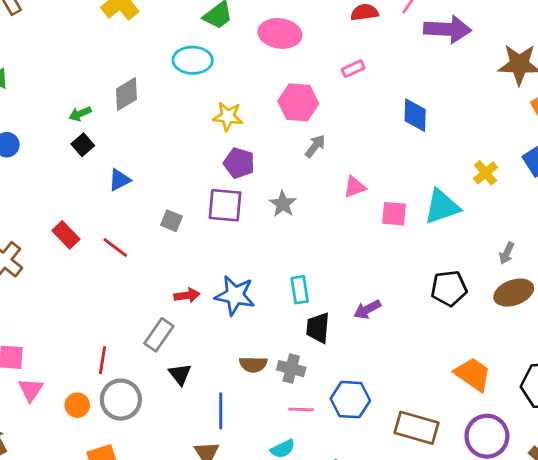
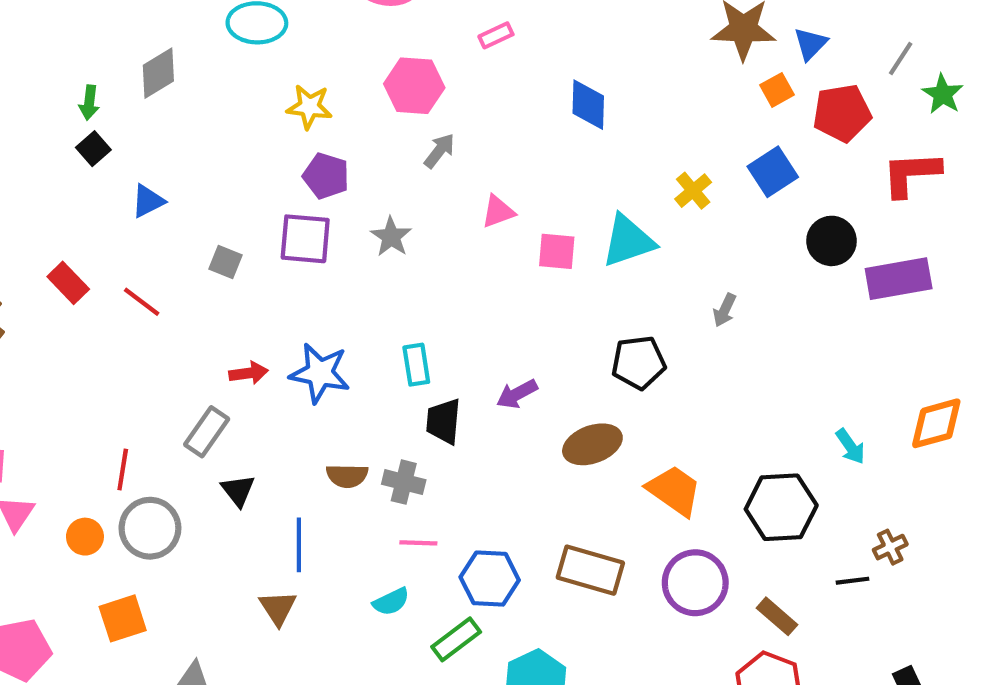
green arrow: (80, 114) -> (89, 103), turned -60
brown ellipse: (514, 293) -> (592, 444), moved
blue hexagon: (350, 400) -> (490, 579), moved

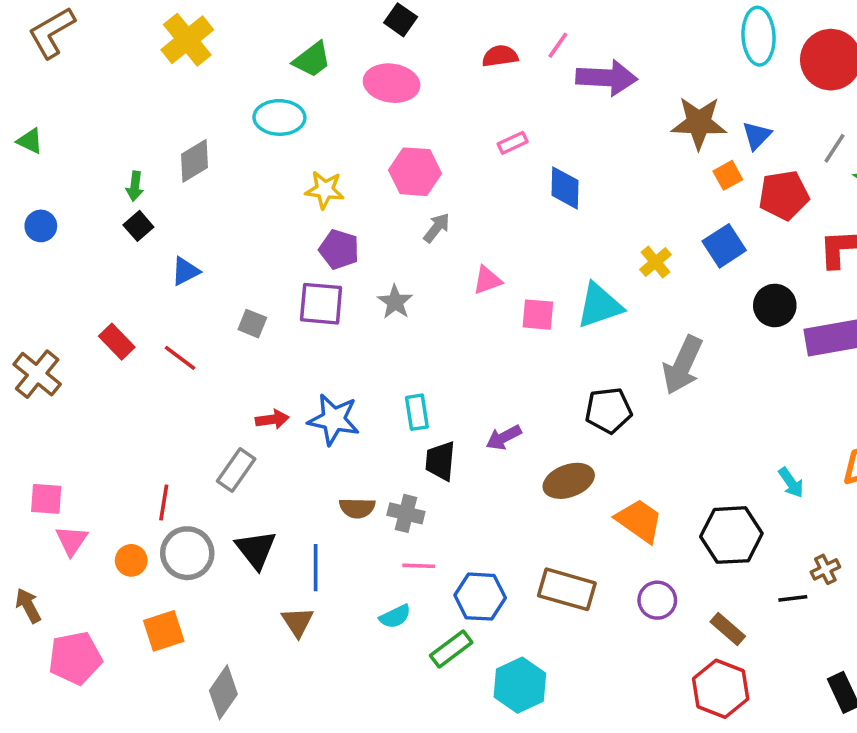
pink rectangle: (496, 35) -> (513, 143), moved
gray arrow: (725, 310) -> (683, 365), size x2.0
black triangle: (238, 490) -> (256, 550), moved, size x1.4
purple circle: (695, 583) -> (657, 600), size x0.7

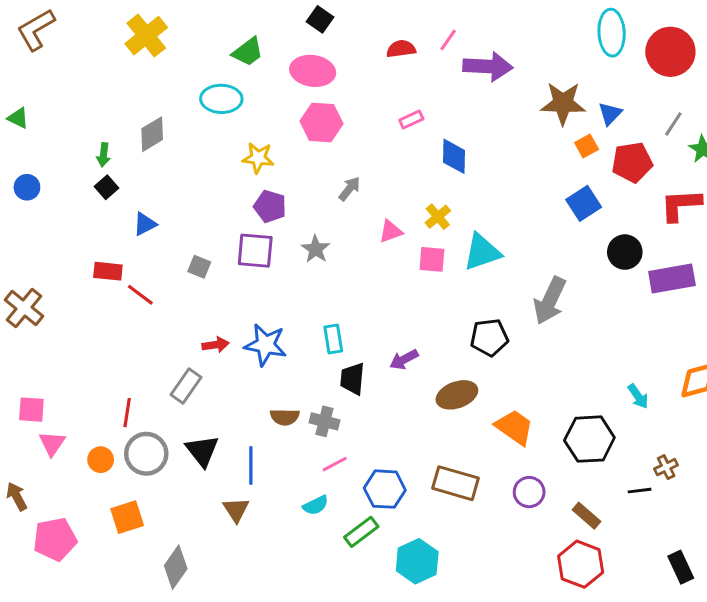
pink hexagon: (415, 172) -> (321, 122), moved
yellow cross: (655, 262) -> (438, 217), moved
red rectangle: (117, 342) -> (108, 271), moved, turned -40
pink line: (419, 566) -> (335, 464), turned -30

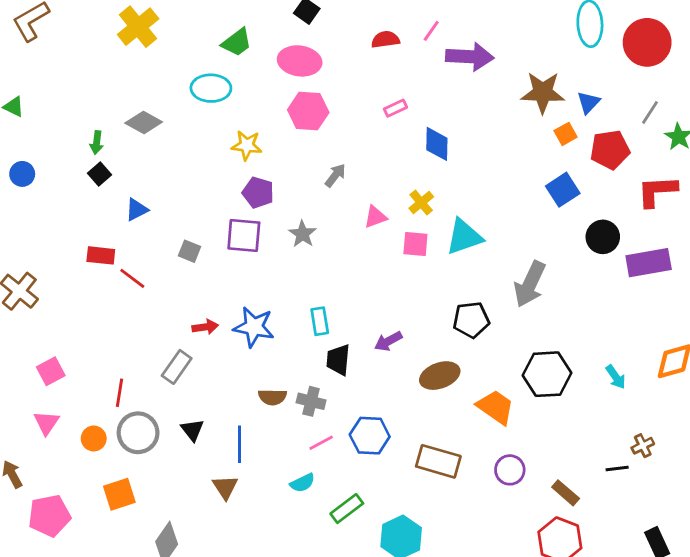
gray diamond: (152, 134) -> (144, 122), turned 60
pink square: (31, 410) -> (51, 371), moved, turned -32
black hexagon: (589, 439) -> (547, 374), moved
black triangle: (202, 451) -> (192, 430), size x0.7
blue hexagon: (385, 489) -> (370, 436), moved

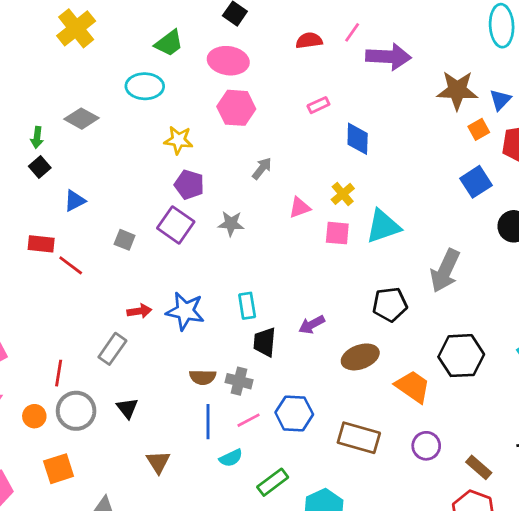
gray star: (302, 234) -> (231, 224), turned -30
purple square: (244, 235) -> (176, 225), turned 30
blue line: (240, 444) -> (208, 422), moved

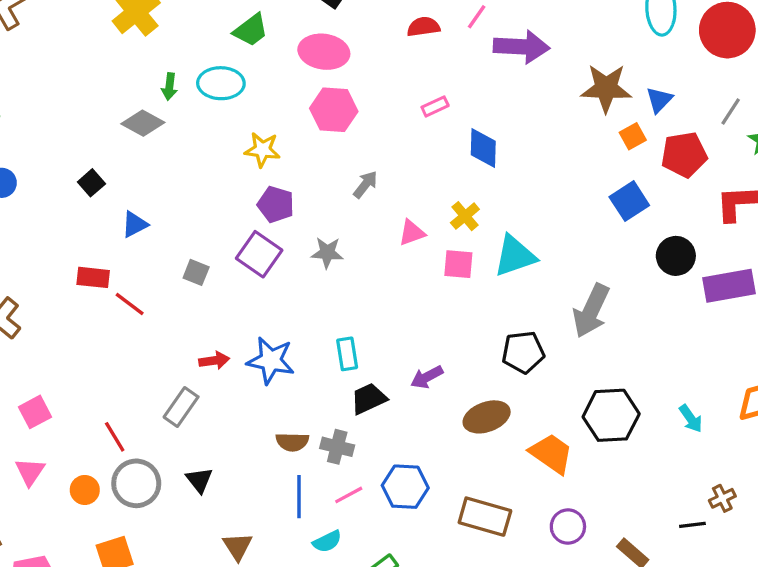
green arrow: (37, 137) -> (169, 87), moved
black trapezoid: (265, 342) -> (369, 399), turned 60
red line: (59, 373) -> (115, 437), turned -40

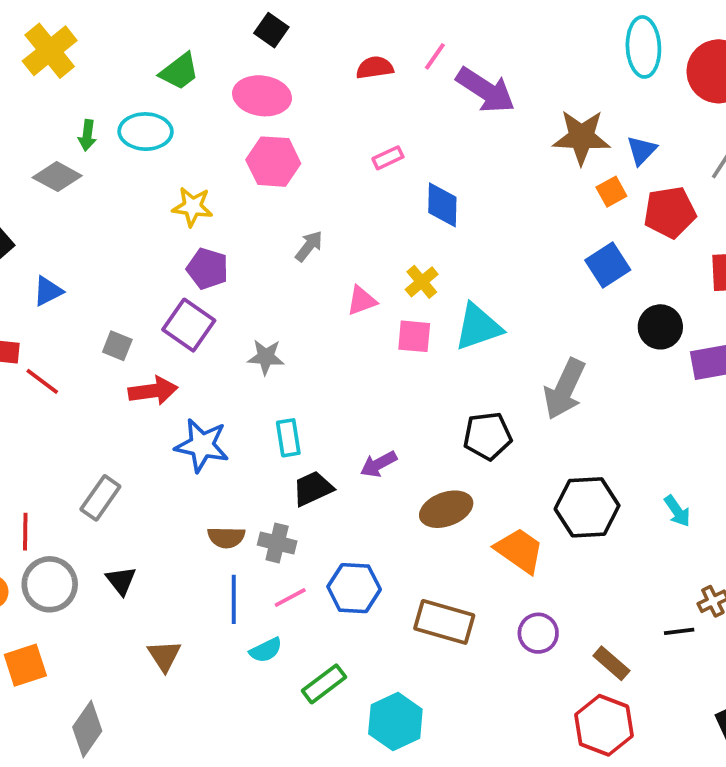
purple arrow: (521, 47) -> (486, 90), turned 30
gray star: (327, 253) -> (266, 357), moved
red arrow: (214, 360) -> (153, 391), moved, size x1.4
red line: (115, 437) -> (25, 532), turned 32

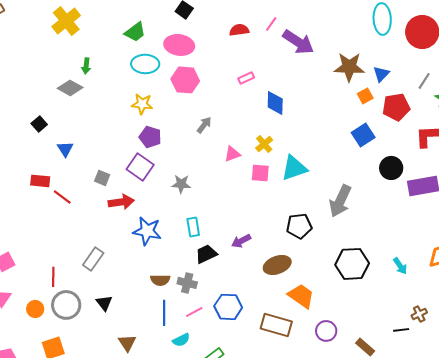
cyan ellipse: (146, 132) -> (145, 64), moved
blue triangle: (48, 291) -> (65, 149), turned -36
orange trapezoid: (519, 551) -> (301, 296), moved

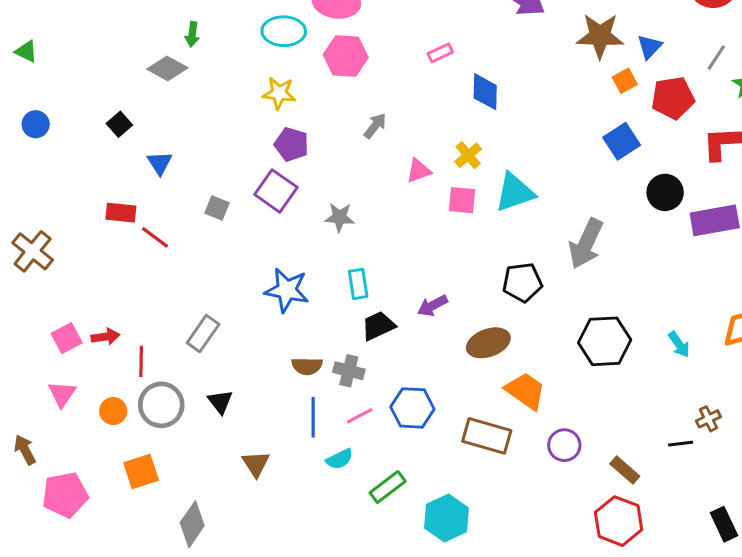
red arrow: (121, 202) -> (105, 337), moved, size x0.7

